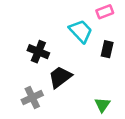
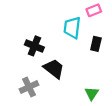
cyan trapezoid: (81, 31) -> (72, 28), turned -130
black trapezoid: (60, 77) -> (54, 69), turned 75

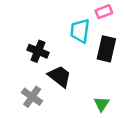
black rectangle: (96, 44) -> (106, 49), size x1.5
gray cross: (29, 87) -> (32, 97), turned -30

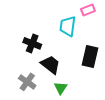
black rectangle: (106, 49) -> (90, 57), moved
green triangle: (102, 104) -> (61, 88), moved

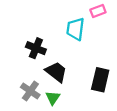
black rectangle: (90, 57) -> (100, 80), moved
green triangle: (61, 88) -> (53, 98), moved

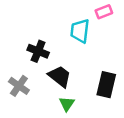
gray cross: (30, 91) -> (19, 86), moved
green triangle: (53, 98) -> (67, 104), moved

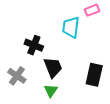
black trapezoid: (60, 76) -> (53, 67), turned 30
green triangle: (67, 104) -> (51, 91), moved

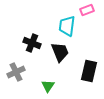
black trapezoid: (53, 67) -> (60, 52), moved
gray cross: (17, 76) -> (16, 72), turned 30

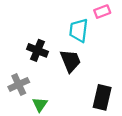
black rectangle: (89, 71) -> (102, 97), moved
green triangle: (48, 86) -> (40, 104), moved

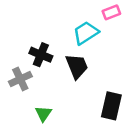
cyan trapezoid: (79, 30) -> (86, 33), turned 50
gray cross: (19, 84) -> (20, 79), moved

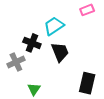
cyan trapezoid: (86, 33) -> (54, 26), moved

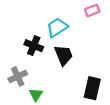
gray cross: (16, 62) -> (18, 76), moved

